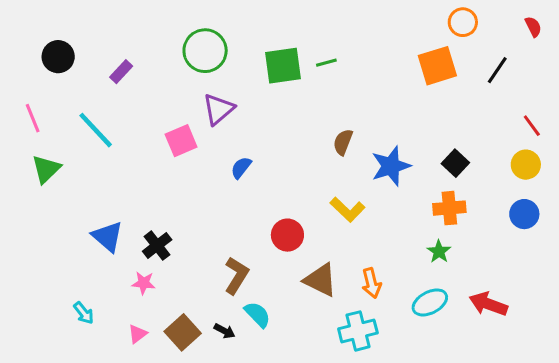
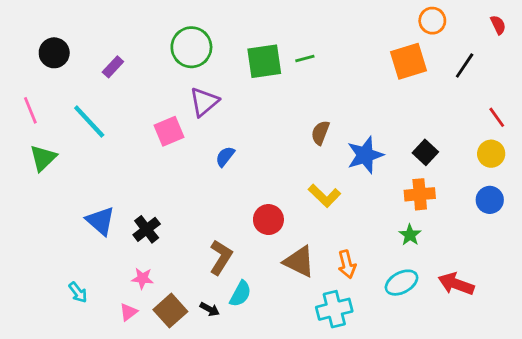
pink star: (144, 283) -> (142, 278), moved
cyan semicircle: (257, 314) -> (240, 294), turned 72

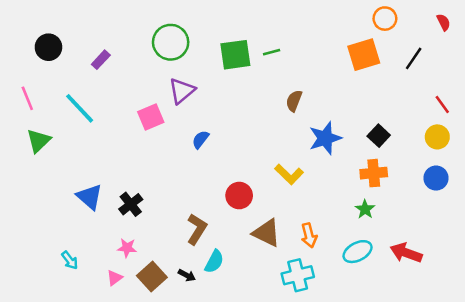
brown semicircle: (320, 133) -> (294, 101), moved

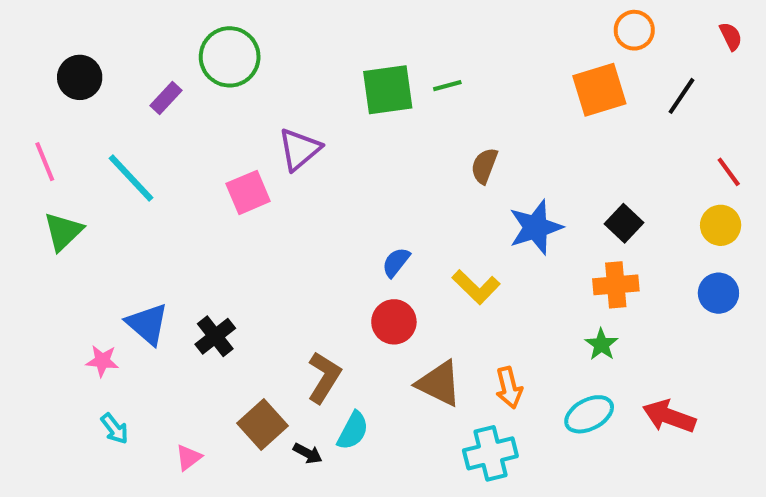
green circle: (171, 42) -> (230, 57), moved
blue semicircle: (200, 139) -> (396, 262), moved
pink star: (127, 248) -> (102, 361), moved
brown square: (152, 277) -> (262, 425), moved

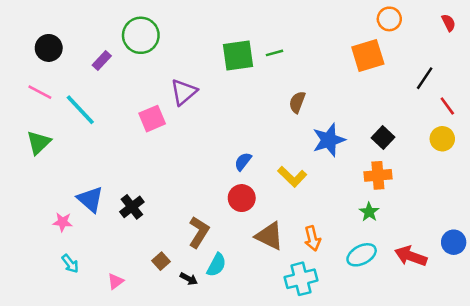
black line: (682, 96) -> (425, 78), moved
pink line: (45, 162) -> (40, 92), moved, turned -40
blue circle: (718, 293) -> (454, 242), moved
brown square: (262, 425) -> (161, 261), size x0.6

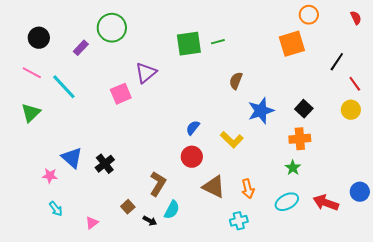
cyan cross: (301, 279) -> (239, 221), size x0.7

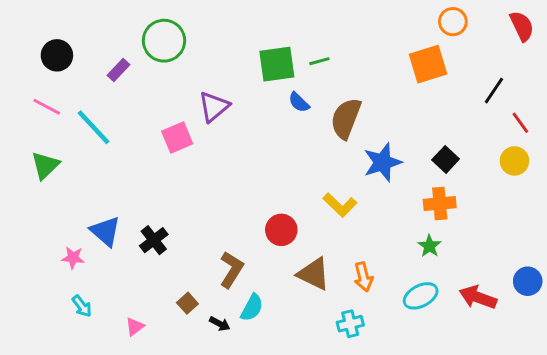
red semicircle: (356, 18) -> (522, 26), size x1.5
brown semicircle: (236, 81) -> (346, 118), size x1.6
blue semicircle: (193, 128) -> (299, 102), moved, turned -84

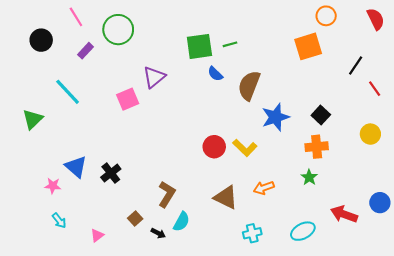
pink line: (47, 107) -> (76, 17), moved, turned 30
yellow circle: (514, 161) -> (370, 134), moved
red circle: (281, 230) -> (214, 147), moved
orange arrow: (363, 277) -> (264, 188), moved, turned 84
cyan ellipse: (421, 296) -> (303, 231), moved

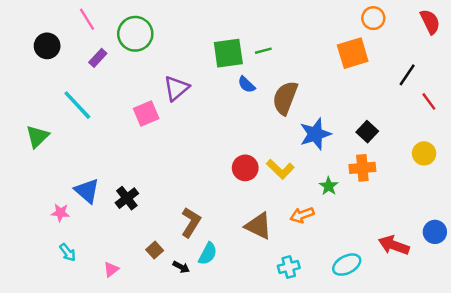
green star: (309, 177) -> (329, 186), moved

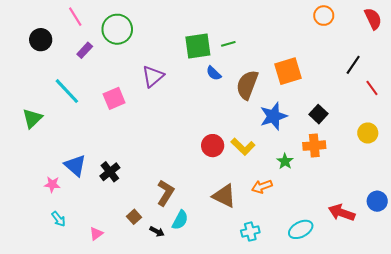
orange square: (353, 53) -> (288, 71), moved
pink square: (146, 114) -> (114, 98), moved

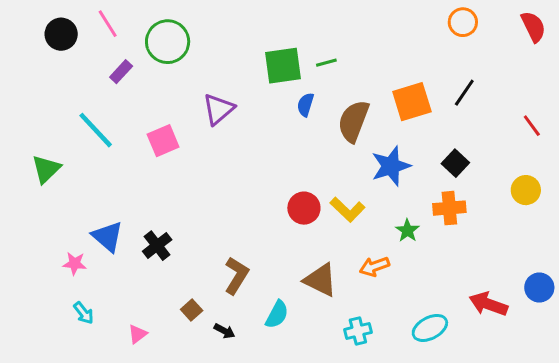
black circle: (41, 40) -> (61, 34), moved
black line: (353, 65) -> (464, 93), moved
blue semicircle: (214, 73) -> (305, 105), turned 63
cyan semicircle: (180, 220) -> (277, 314), moved

